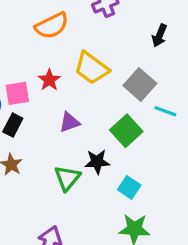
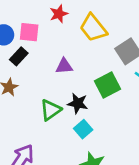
red star: (49, 80) -> (59, 14), moved
cyan square: (129, 187) -> (83, 129), moved

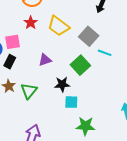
green triangle: (51, 110) -> (29, 91), moved
cyan square: (83, 129) -> (71, 102), turned -32

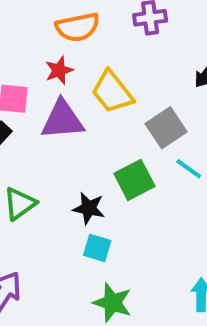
purple triangle: (45, 60) -> (62, 120), moved, size x1.6

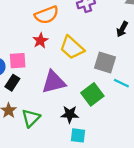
purple triangle: (62, 120) -> (54, 82), moved
gray square: (166, 128) -> (105, 62), turned -30

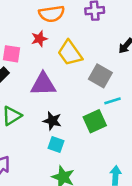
cyan line: (121, 83) -> (112, 101), turned -56
green square: (92, 94) -> (95, 121), moved

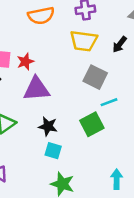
red star: (39, 39) -> (25, 62), moved
yellow trapezoid: (70, 53) -> (84, 41), moved, turned -44

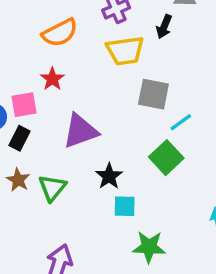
black arrow: (120, 44) -> (164, 27), moved
red star: (25, 62) -> (52, 79), moved
black star: (48, 126) -> (109, 176), turned -30

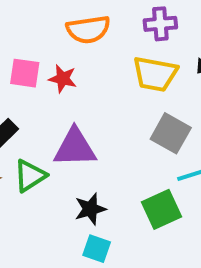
red star: (52, 79) -> (63, 79), turned 30
pink square: (24, 105) -> (25, 73), moved
green triangle: (52, 188) -> (30, 176), moved

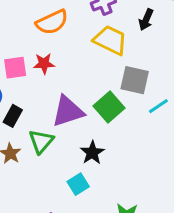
yellow trapezoid: (155, 74) -> (110, 40), turned -148
green square: (161, 209) -> (109, 107), moved
cyan square: (97, 249) -> (78, 184), moved, turned -35

